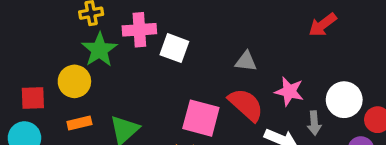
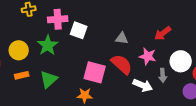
red arrow: (323, 25) -> (163, 33), moved
green star: (99, 50) -> (48, 45), moved

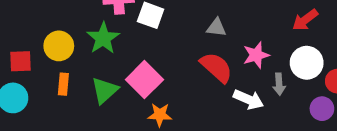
red arrow: (163, 33) -> (305, 20), moved
pink star: (148, 56) -> (256, 55), turned -30
pink square: (95, 72) -> (144, 80), moved, turned 30
orange rectangle: (22, 75) -> (63, 84), turned -72

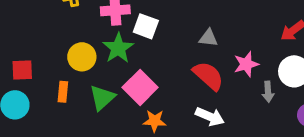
green star: (103, 38) -> (118, 48), moved
yellow circle: (59, 46) -> (82, 57), moved
white arrow: (249, 99) -> (210, 116), moved

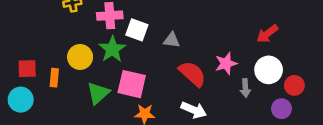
gray triangle: (208, 38) -> (172, 40), moved
pink square: (140, 87) -> (132, 84), turned -32
orange rectangle: (63, 92) -> (54, 78), moved

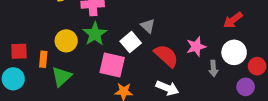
white square: (137, 30) -> (131, 42), moved, turned 30
gray triangle: (172, 40) -> (148, 26), turned 35
green triangle: (98, 93) -> (62, 77), moved

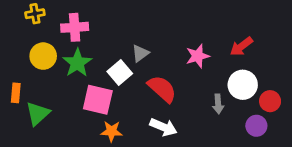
gray triangle: (148, 26) -> (140, 53), turned 42
yellow circle: (66, 41) -> (43, 56), moved
pink star: (196, 47) -> (198, 56), moved

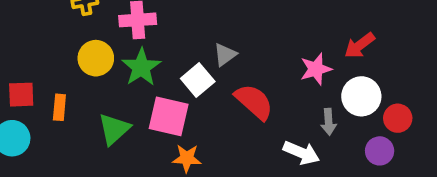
pink star: (198, 56) -> (316, 69), moved
green triangle: (38, 113) -> (114, 129), moved
white arrow: (163, 127) -> (301, 153), moved

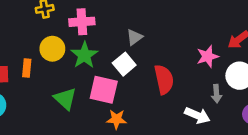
gray triangle: (225, 55) -> (134, 37), moved
red semicircle: (254, 102) -> (164, 79), turned 36
orange rectangle: (59, 107) -> (27, 68), moved
green triangle: (114, 129) -> (65, 99), turned -35

